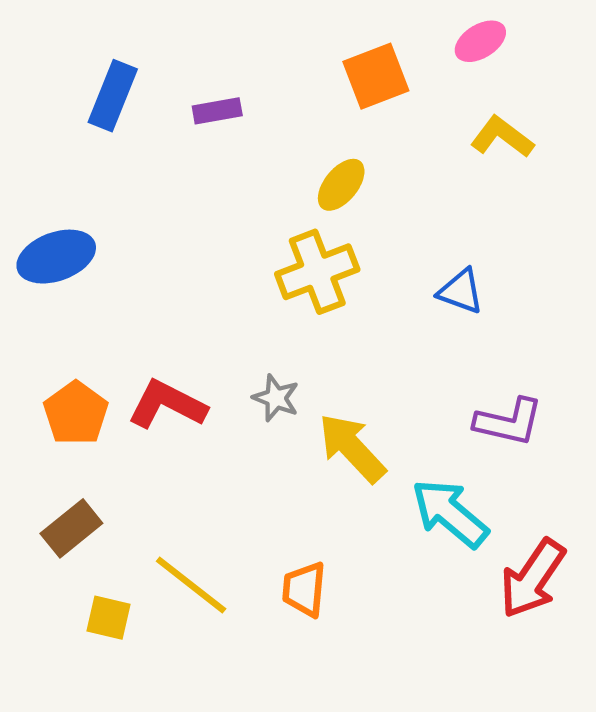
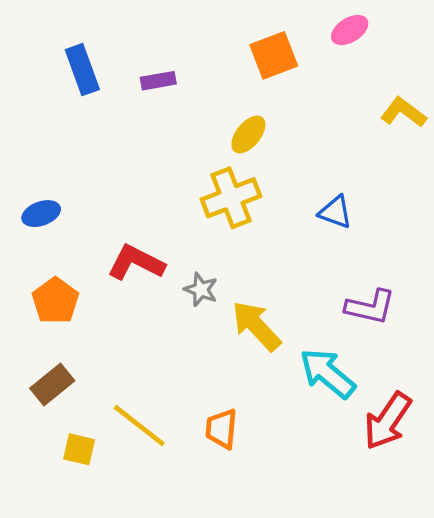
blue rectangle: (113, 96) -> (82, 70), turned -42
yellow L-shape: (502, 137) -> (403, 112), moved
blue ellipse: (56, 257) -> (41, 214), moved, size x0.7
red L-shape: (167, 404) -> (136, 263), moved

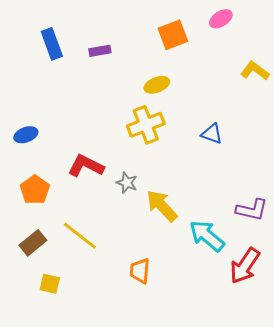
yellow ellipse: (248, 134) -> (157, 85), turned 30
purple L-shape: (370, 307) -> (252, 210), moved
yellow line: (139, 426) -> (80, 236), moved

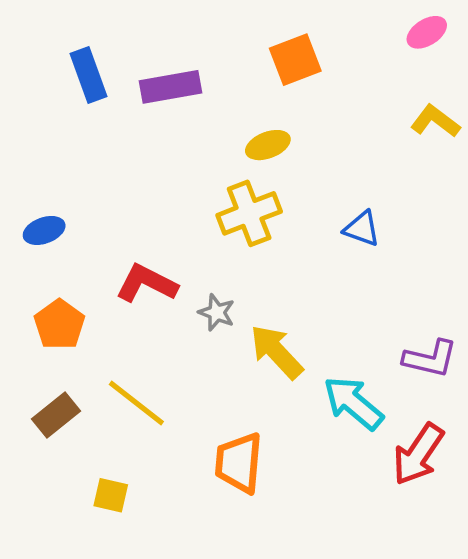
pink ellipse: (221, 19) -> (427, 32), moved
purple rectangle: (100, 51) -> (171, 87), size x1.6
orange trapezoid: (140, 271) -> (239, 463), size x1.4
yellow square: (50, 284) -> (111, 495), moved

